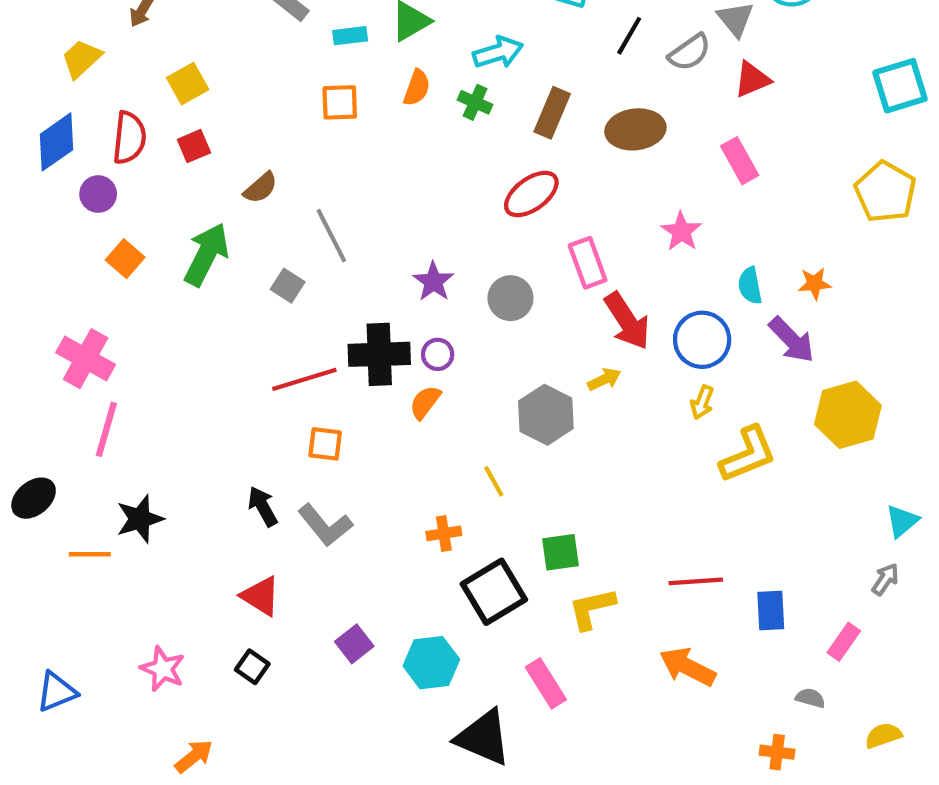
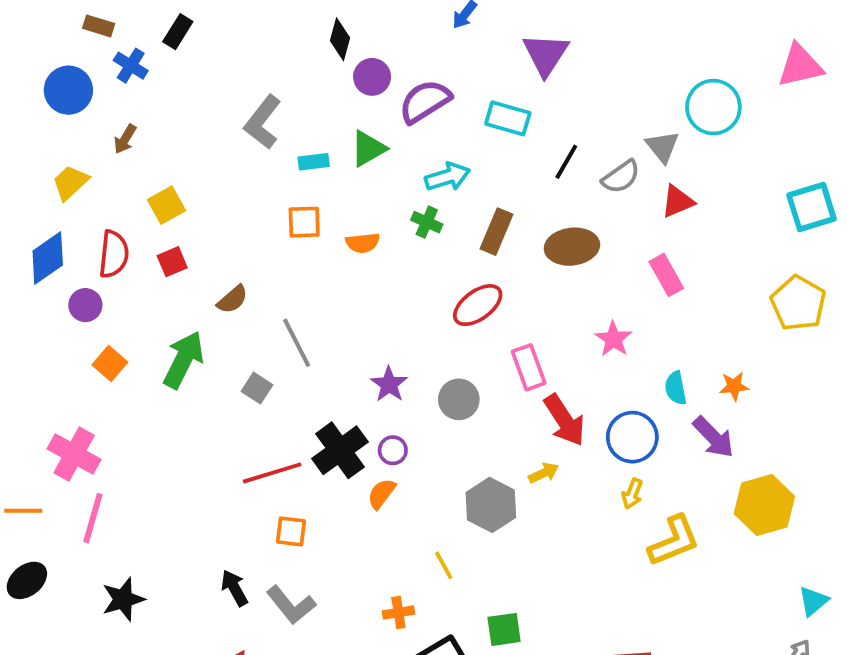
orange semicircle: (417, 88) -> (363, 243), moved, turned 64
black cross: (379, 354) -> (340, 450), turned -34
orange line: (90, 554) -> (23, 511), moved

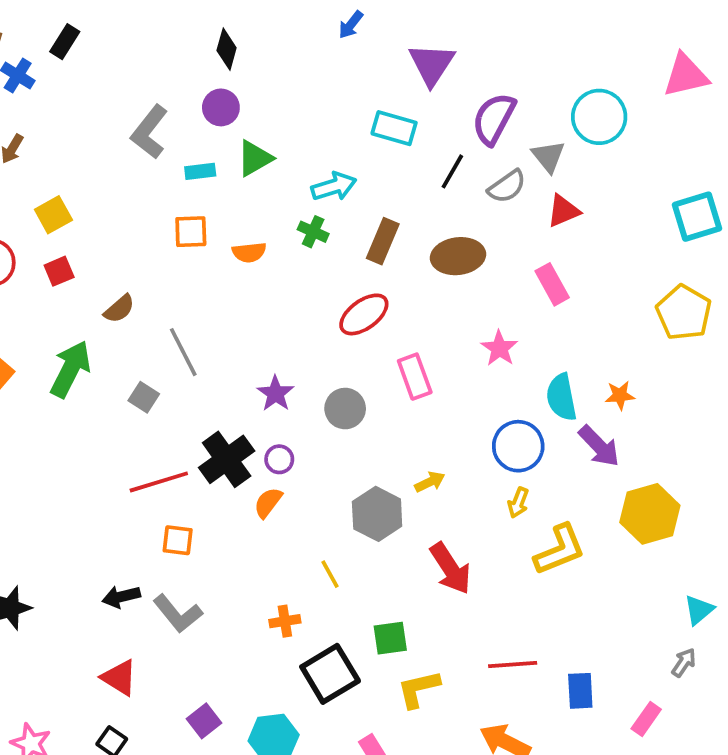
purple circle: (372, 77) -> (221, 107), moved
purple semicircle: (425, 101) -> (494, 119), moved, turned -30
cyan semicircle: (676, 388) -> (562, 397), size x1.4
red arrow: (564, 420) -> (450, 568), moved
black arrow: (234, 588) -> (121, 597), turned -75

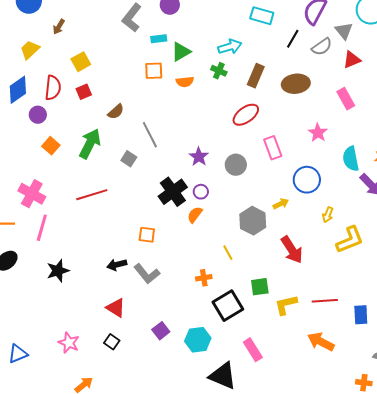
green triangle: (255, 158) -> (181, 52), moved
blue circle: (518, 446) -> (307, 180), moved
red line: (159, 482) -> (92, 195), moved
yellow L-shape: (418, 689) -> (286, 305), moved

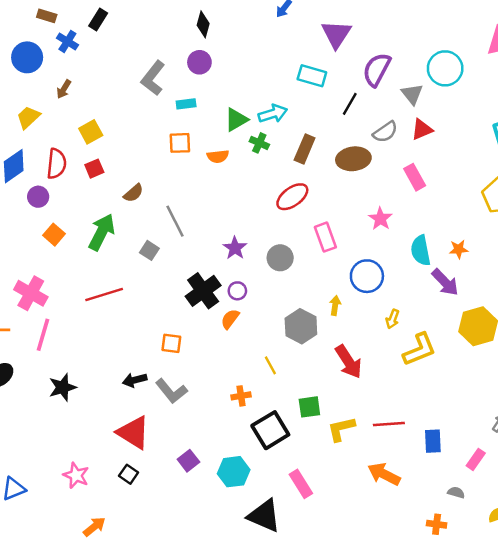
gray semicircle: (322, 47) -> (385, 132), moved
green triangle: (181, 52) -> (236, 120), moved
yellow arrow: (281, 204) -> (335, 305), turned -56
red triangle: (116, 308) -> (133, 433), size x1.4

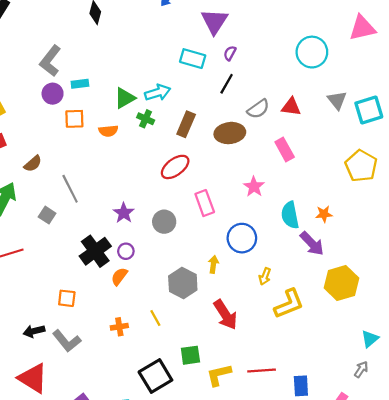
purple circle: (199, 62) -> (53, 94), moved
purple semicircle: (377, 70) -> (230, 53), moved, size x0.5
gray triangle: (412, 94) -> (337, 100), moved
red triangle: (422, 129) -> (291, 107), turned 30
orange cross: (241, 396) -> (119, 327), moved

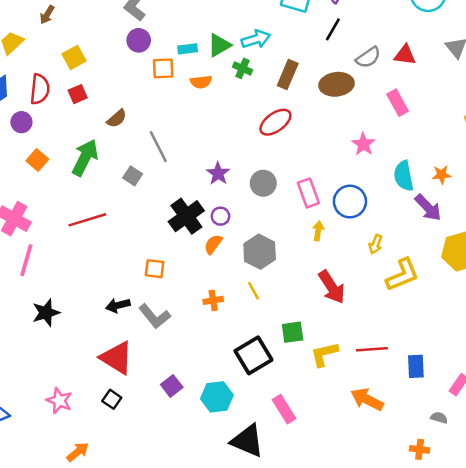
cyan rectangle: (80, 84) -> (188, 49), moved
pink rectangle: (205, 203) -> (308, 193), moved
gray hexagon: (183, 283) -> (260, 252), moved

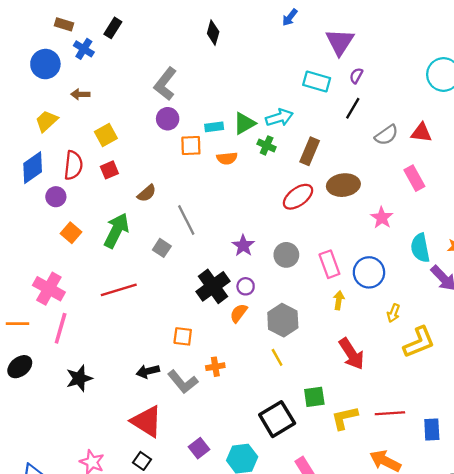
brown arrow: (47, 15) -> (80, 94), turned 60
brown ellipse: (337, 84) -> (343, 185), moved
orange cross: (213, 300) -> (215, 367), moved

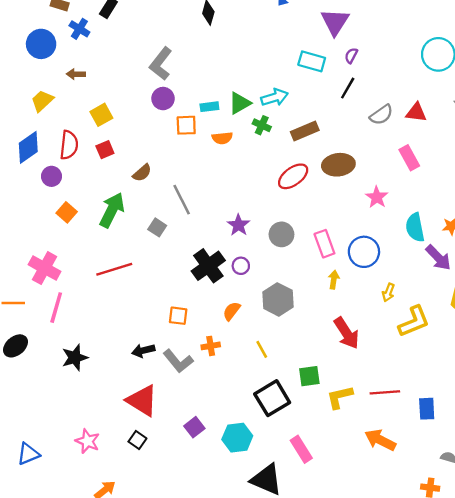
brown rectangle: (310, 151) -> (305, 131), turned 44
orange semicircle: (239, 313) -> (232, 311), moved
yellow line: (277, 357) -> (262, 349), moved

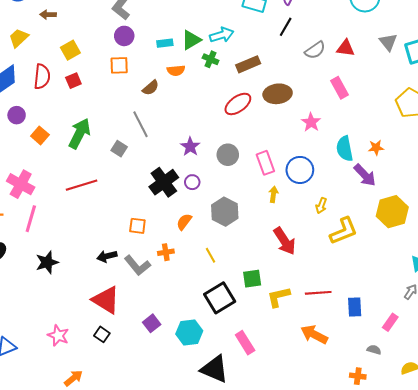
orange square: (186, 125) -> (119, 65), moved
brown semicircle: (142, 173) -> (151, 88), moved
purple circle: (52, 176) -> (17, 115), moved

